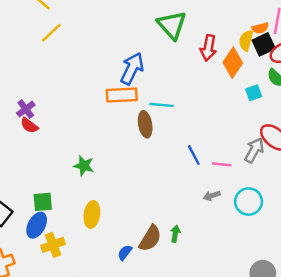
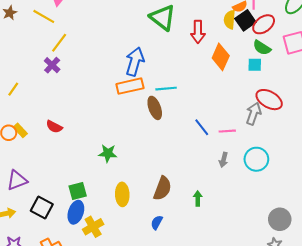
orange diamond: (233, 63) -> (221, 57), moved
cyan square: (254, 93) -> (255, 65), moved, turned 32
purple cross: (26, 109) -> (52, 65), moved
gray arrow: (212, 196) -> (224, 160), turned -48
brown semicircle: (150, 238) -> (162, 188), moved

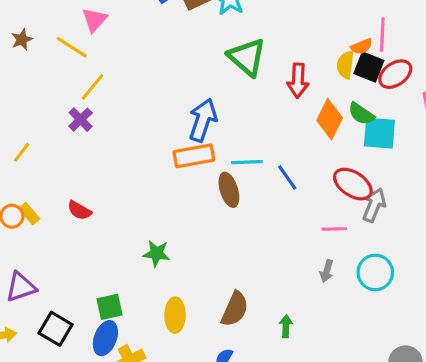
black square: (245, 20) -> (369, 67), turned -36
green semicircle: (262, 48) -> (361, 114), moved
cyan square: (255, 65) -> (379, 133), size x1.6
red ellipse: (269, 100) -> (353, 184), moved
blue line: (202, 127) -> (287, 177), moved

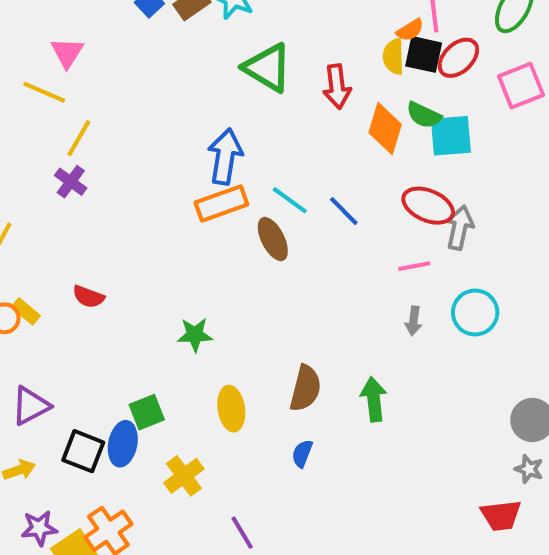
cyan line: (247, 162) -> (290, 200), turned 48
green arrow: (286, 326) -> (374, 399), size x1.5
blue ellipse: (105, 338) -> (123, 444), moved

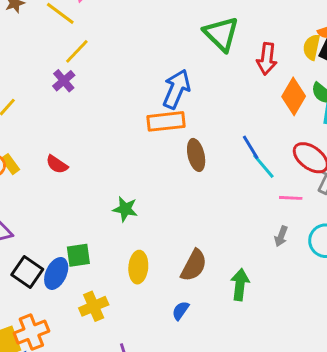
cyan line: (290, 200) -> (263, 166), moved

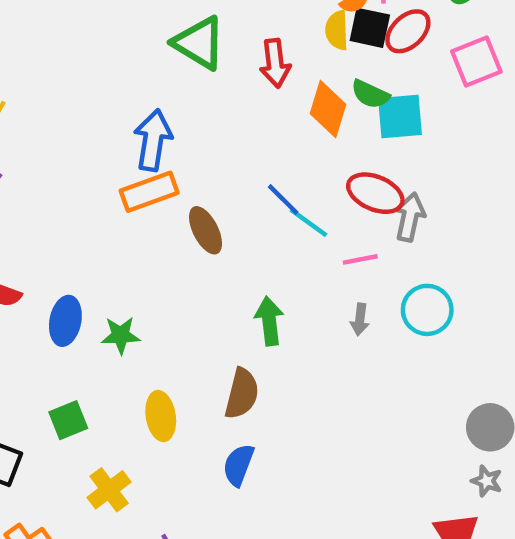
blue ellipse: (56, 273) -> (65, 321), moved
green arrow: (240, 285) -> (269, 321), moved
blue semicircle: (181, 311) -> (238, 465), size x1.4

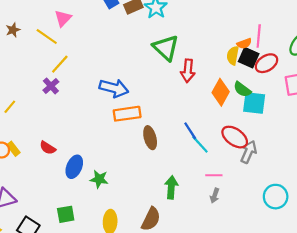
red arrow: (275, 63) -> (188, 71), moved
blue arrow: (153, 140) -> (114, 88), moved, turned 84
pink line: (360, 259) -> (214, 175), moved
cyan circle: (427, 310) -> (276, 197), moved

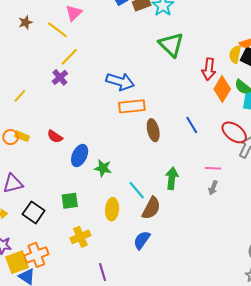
red arrow: (188, 71) -> (209, 69), moved
cyan line: (200, 144) -> (137, 190), moved
yellow rectangle: (13, 149) -> (22, 136), turned -32

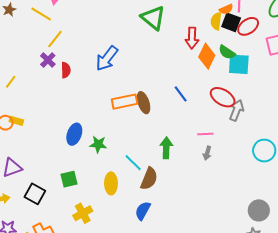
blue arrow: (120, 82) -> (107, 58), turned 116
orange rectangle: (132, 106) -> (125, 102), moved
red semicircle: (55, 136) -> (66, 70), moved, turned -119

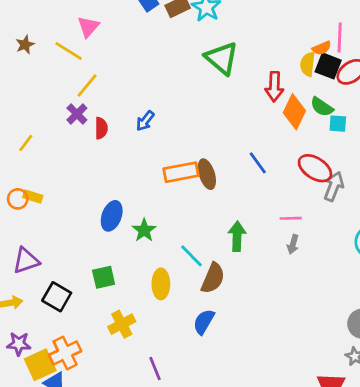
blue arrow: (107, 58) -> (145, 121), moved, size x0.6
cyan square: (239, 64) -> (338, 124), size x0.6
green star: (98, 144) -> (144, 230), turned 30

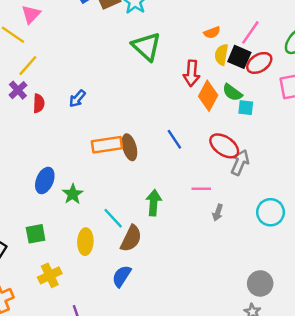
pink line: (340, 37) -> (250, 32), turned 30
orange semicircle: (322, 48) -> (212, 32), moved
gray arrow: (293, 244) -> (218, 213), moved

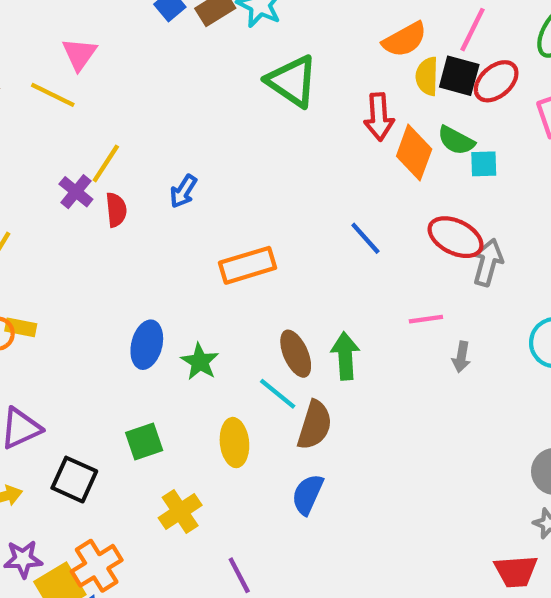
orange semicircle: (212, 32) -> (405, 40), size x1.5
yellow line: (28, 66) -> (106, 163), moved
brown ellipse: (129, 147) -> (296, 354), moved

